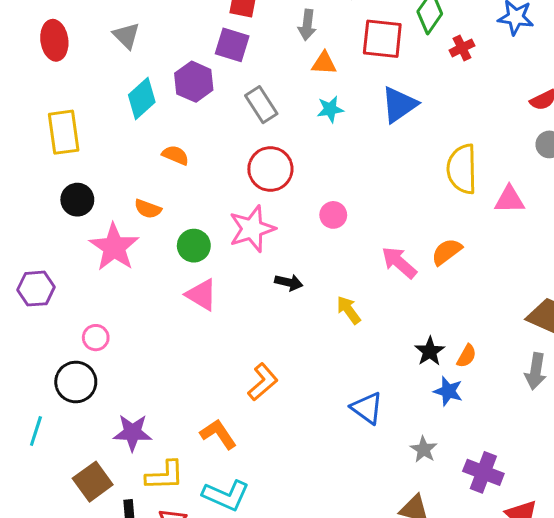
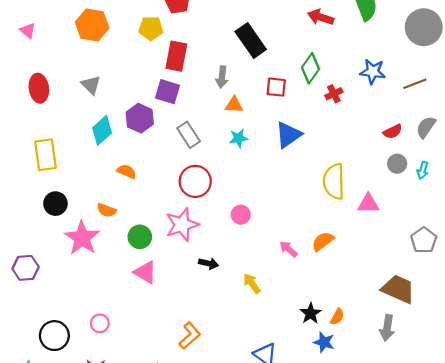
red square: (382, 39) -> (276, 87), size x0.7
pink arrow: (399, 262) -> (288, 249), size x0.7
pink circle: (96, 338) -> (100, 323), moved

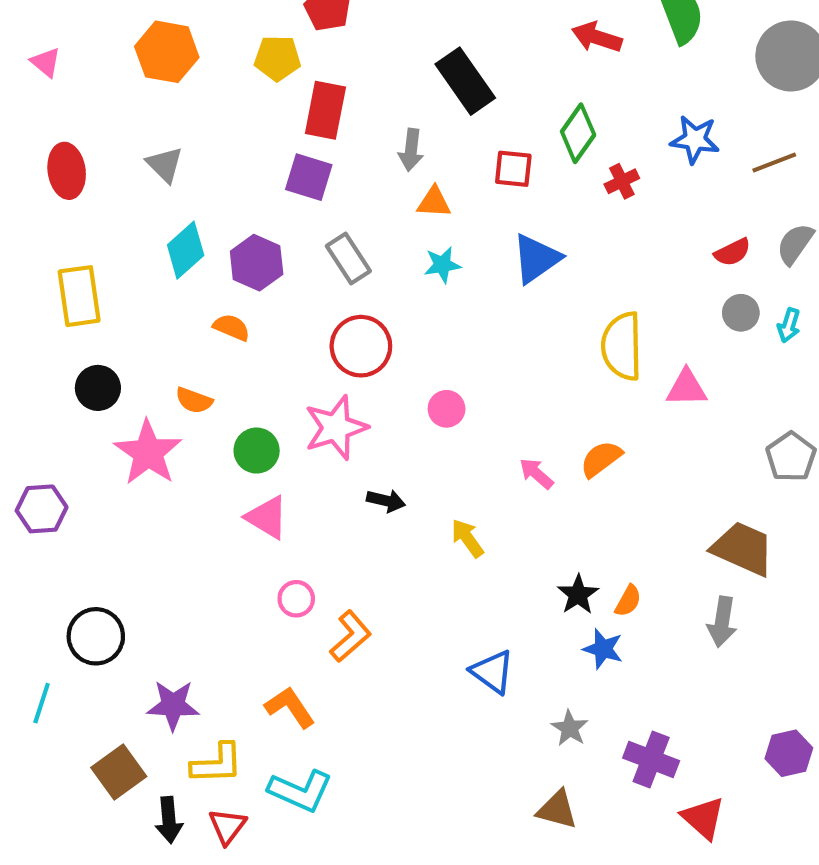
purple hexagon: (140, 118) -> (257, 263), moved
pink circle: (100, 323) -> (296, 599), moved

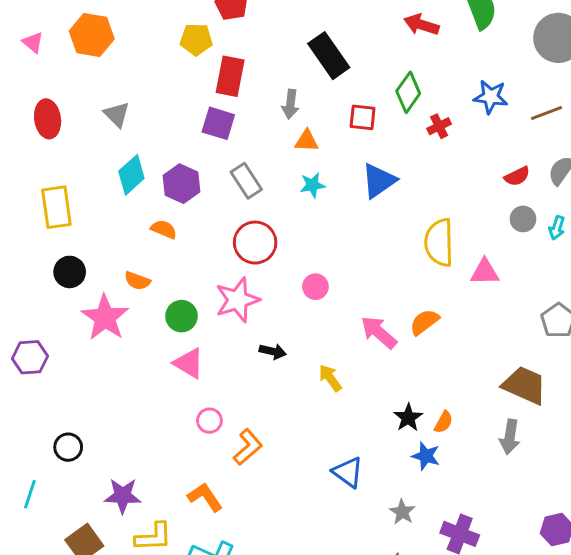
orange hexagon: (167, 52) -> (92, 35), moved
pink arrow: (536, 473) -> (379, 332), size x1.5
black circle: (96, 636) -> (68, 447), size x0.7

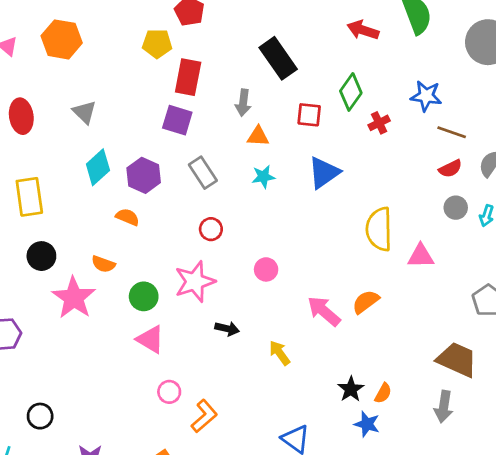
brown line: (547, 113) -> (452, 132), moved, turned 40
red circle: (255, 243) -> (211, 229), size x0.6

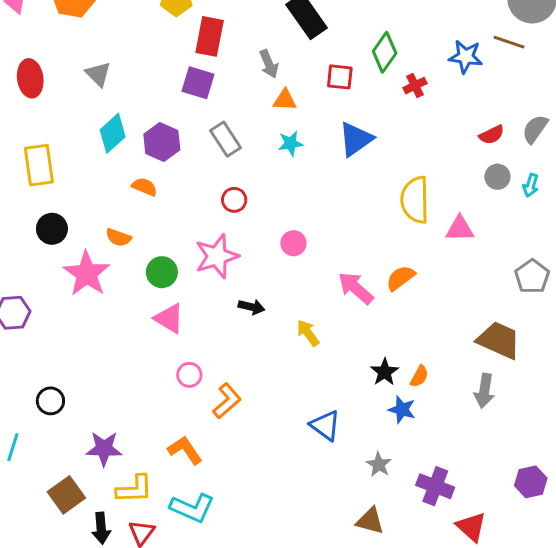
gray arrow: (243, 103) -> (269, 64), turned -30
brown line: (452, 132) -> (509, 42), moved

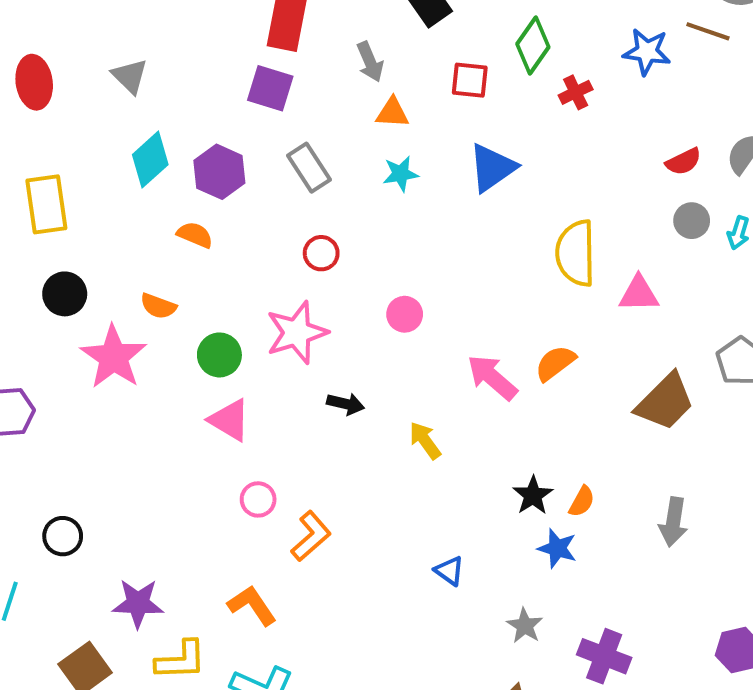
brown trapezoid: (499, 340) -> (665, 402), moved, turned 111
blue triangle: (325, 425) -> (449, 571), size x0.7

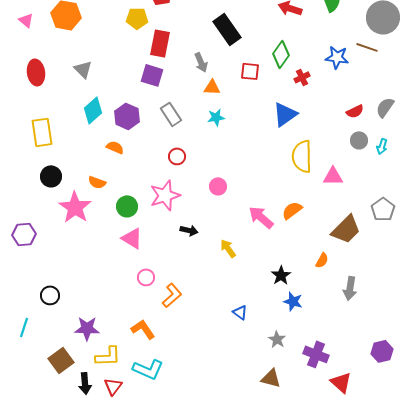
blue triangle: (492, 168) -> (285, 114), moved
orange semicircle: (582, 502) -> (322, 260), moved

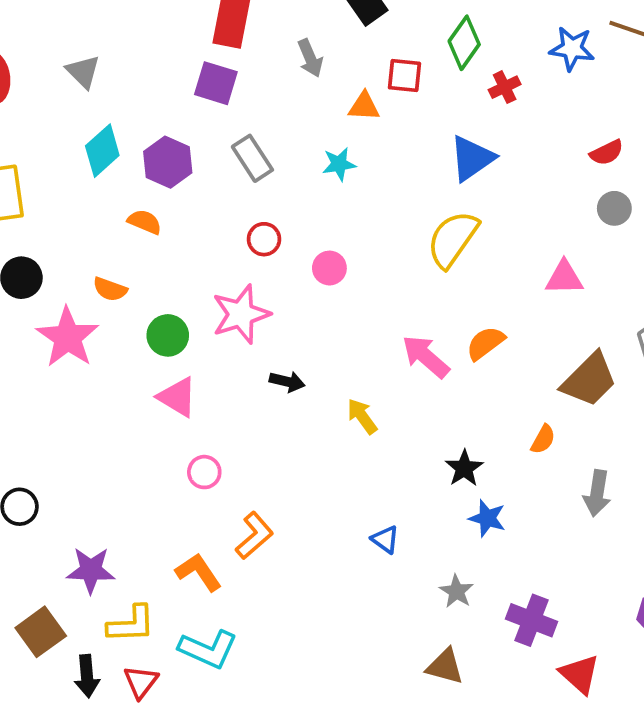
orange triangle: (212, 87) -> (364, 106), moved
yellow semicircle: (302, 156) -> (453, 239), moved, turned 36
pink circle: (218, 186) -> (329, 268), moved
orange L-shape: (172, 295) -> (254, 536), moved

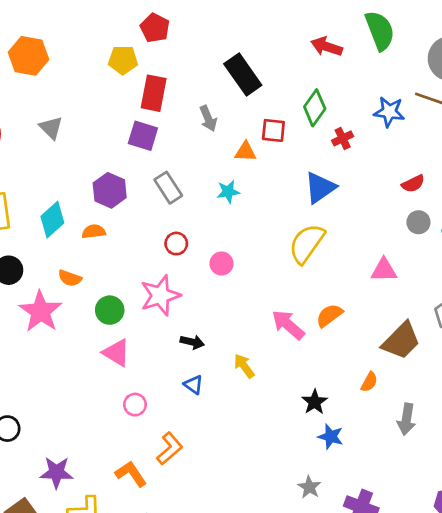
cyan diamond: (102, 151) -> (52, 220), moved
orange semicircle: (145, 222) -> (94, 232), turned -30
blue triangle: (385, 539) -> (194, 385), moved

